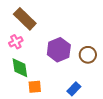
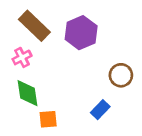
purple hexagon: (59, 50) -> (81, 33), moved
blue rectangle: (74, 89) -> (100, 110), moved

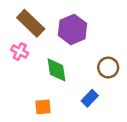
pink cross: (22, 57) -> (20, 52), turned -35
green diamond: (27, 93) -> (57, 70), moved

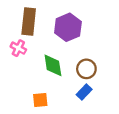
brown rectangle: (31, 23) -> (29, 22), turned 52
brown circle: (108, 68) -> (86, 69), moved

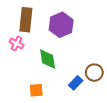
brown circle: (86, 69) -> (94, 73), moved

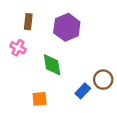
brown rectangle: (26, 20) -> (28, 22), size x0.6

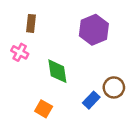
purple hexagon: (67, 27) -> (94, 30), moved
orange square: (40, 99) -> (44, 109), turned 35

